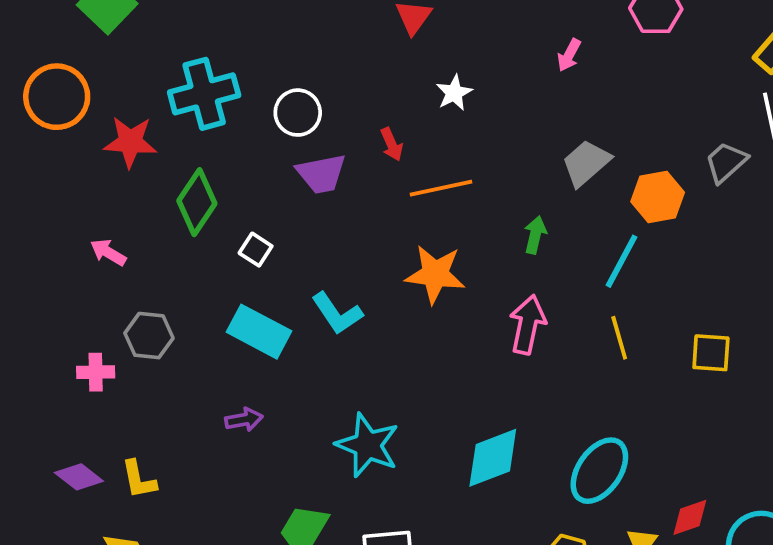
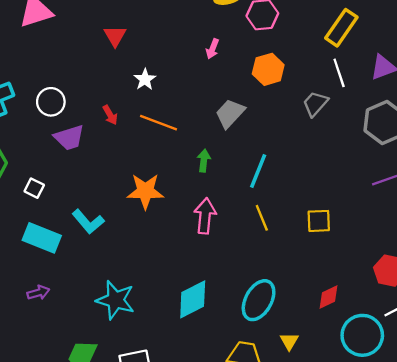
orange line: (441, 188) -> (158, 123), moved, turned 39
orange hexagon: (658, 197) -> (268, 69), moved
red diamond: (690, 517) -> (329, 297), moved

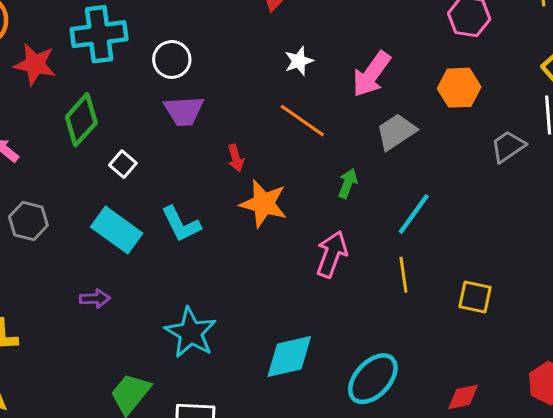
pink arrow: (212, 49) -> (371, 74), moved, size x1.8
red arrow: (110, 115) -> (236, 158), moved

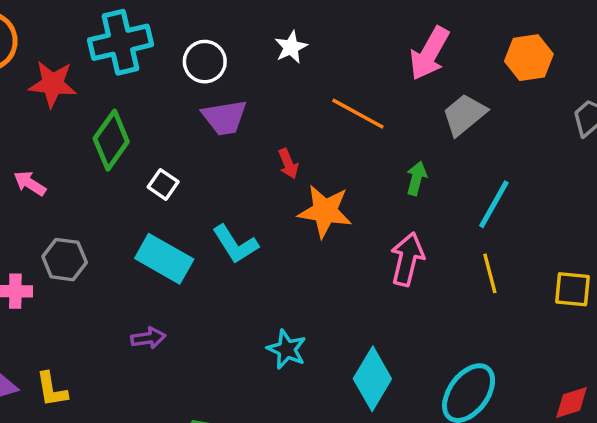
white star: (299, 61) -> (291, 47), moved
cyan star: (191, 333) -> (287, 349), moved, size x0.7
cyan diamond: (289, 357) -> (372, 379), turned -40

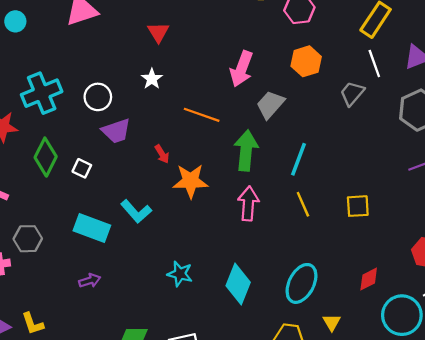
green arrow: (416, 178) -> (246, 150), size x1.8
white square: (163, 184) -> (82, 168), moved

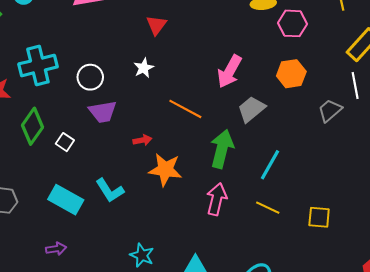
red arrow: (162, 154) -> (142, 140), turned -78
yellow line: (303, 204) -> (268, 208), turned -50

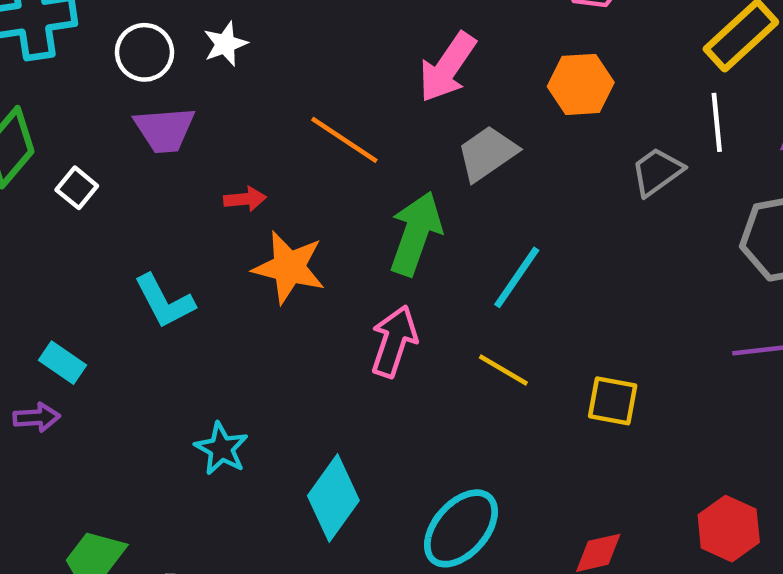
white star: (144, 68) -> (225, 44), moved
cyan rectangle: (66, 200) -> (63, 363), moved, size x0.6

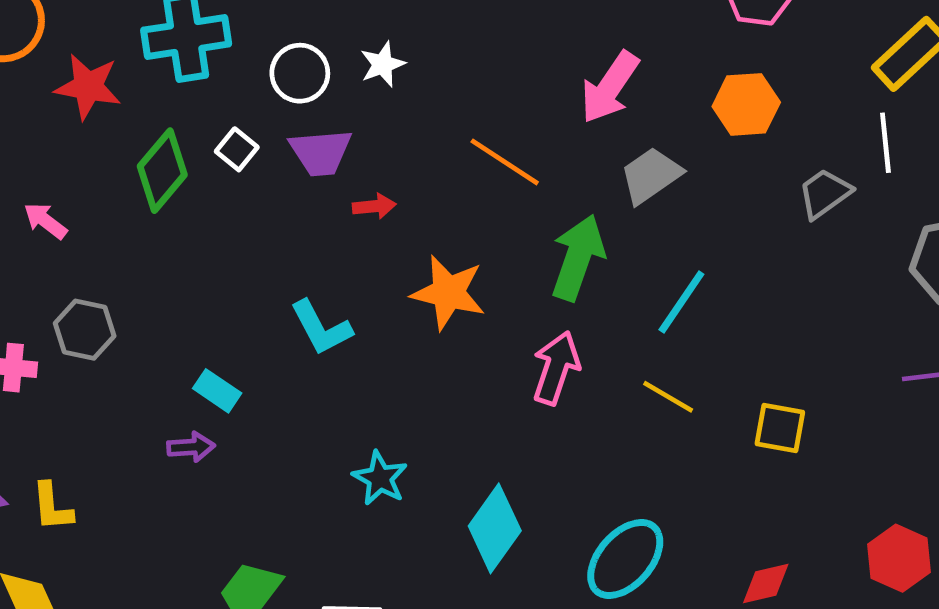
white square: (77, 188) -> (237, 149), moved
red arrow: (245, 199) -> (374, 206), moved

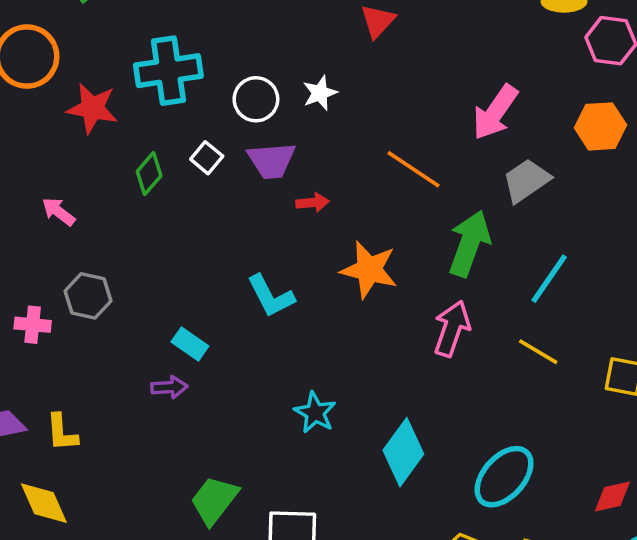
green diamond: (162, 171) -> (149, 174), size x0.7

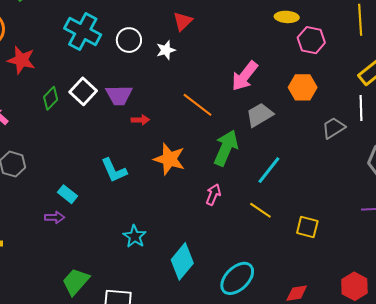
cyan cross: (168, 71) -> (83, 32), moved, turned 33
white star: (320, 93) -> (166, 50), moved
white circle: (256, 99) -> (129, 40), moved
white square: (207, 158) -> (83, 91), size x1.5
pink arrow: (452, 329) -> (213, 194), size x0.7

